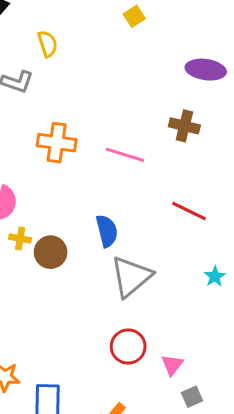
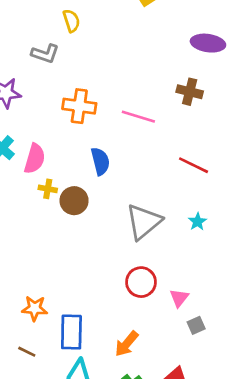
blue semicircle: (107, 231) -> (100, 161), moved
cyan star: (215, 277) -> (197, 222), moved

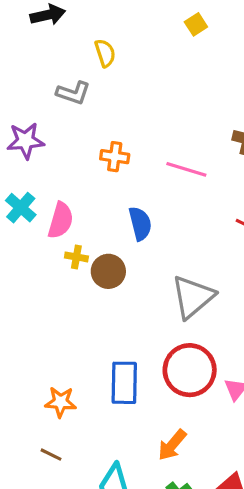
orange cross: (79, 106) -> (115, 157), size x0.7
red circle: (141, 282) -> (190, 370), size x1.4
blue rectangle: (71, 332) -> (124, 383), moved

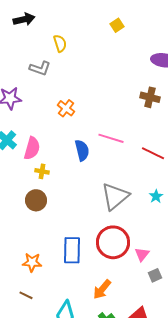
orange cross: (115, 157) -> (66, 108), turned 30
pink line: (186, 169) -> (111, 138), moved
brown circle: (108, 271) -> (36, 200), moved

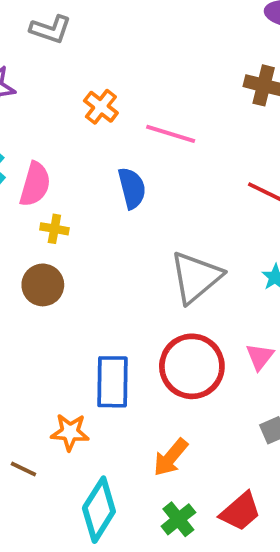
pink line: (111, 138) -> (171, 134), moved
pink triangle: (142, 254) -> (260, 357), moved
orange star: (32, 262) -> (70, 432), moved

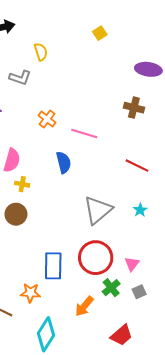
pink triangle: (260, 357) -> (132, 264), moved
green cross: (178, 519) -> (111, 288), moved

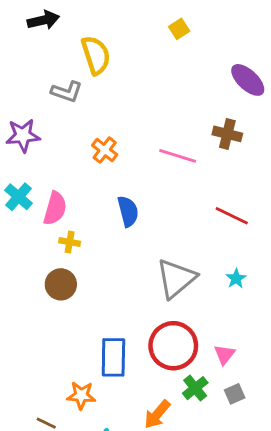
yellow semicircle: (41, 52) -> (96, 55), size x1.5
purple ellipse: (148, 69) -> (248, 80), turned 35
pink line: (84, 133) -> (178, 156), moved

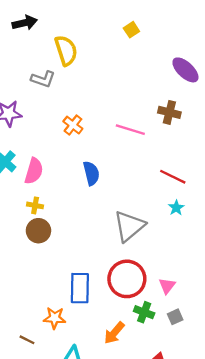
yellow cross: (70, 242) -> (35, 205), moved
cyan star: (236, 279) -> (176, 208), moved
green cross: (195, 388) -> (144, 312), turned -30

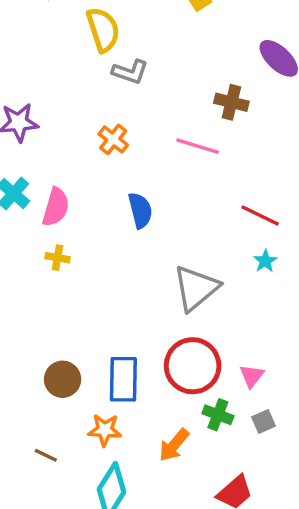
gray L-shape: (43, 79) -> (130, 72), moved
brown cross: (169, 112) -> (231, 102), moved
brown circle: (38, 231) -> (63, 379), moved
orange star: (55, 318) -> (105, 430), moved

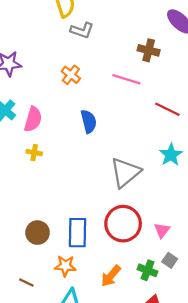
red line: (260, 215) -> (167, 109), moved
cyan star: (265, 261) -> (171, 155), size x1.5
green cross: (218, 415) -> (147, 270), moved
gray square: (264, 421) -> (170, 260), turned -32

